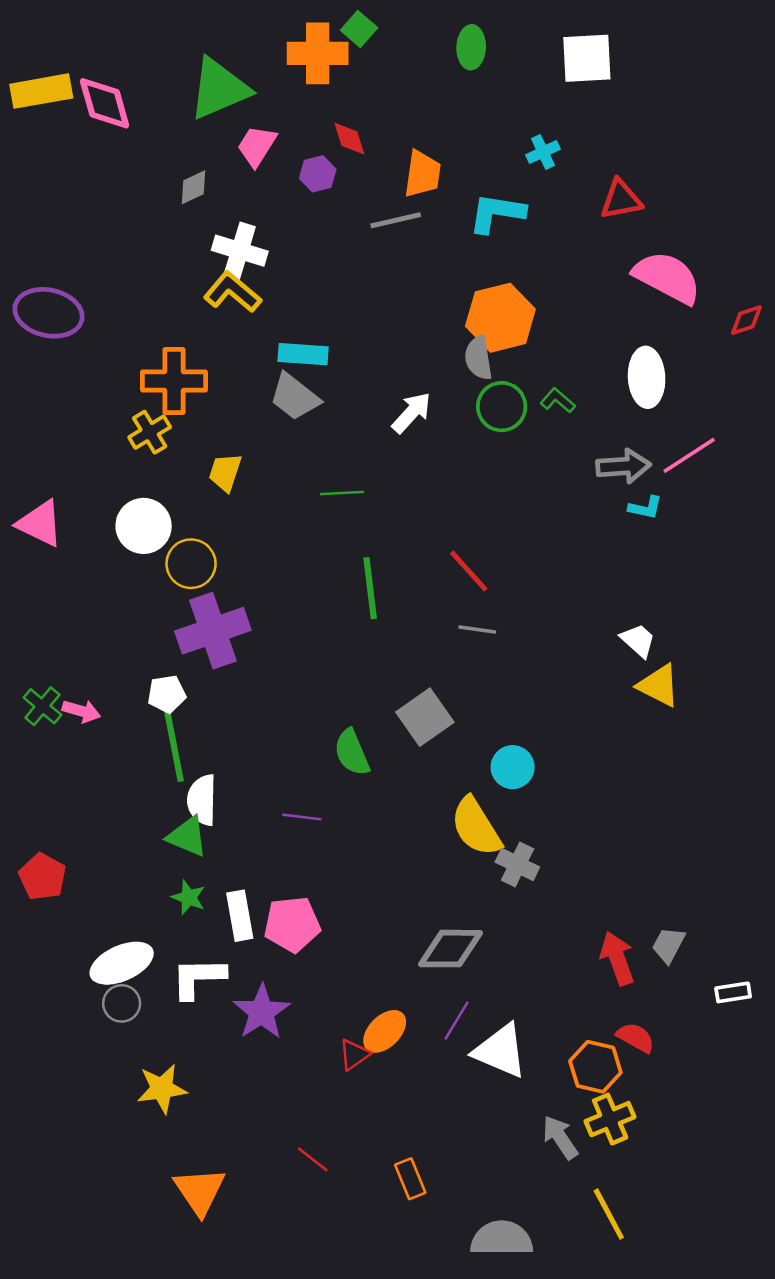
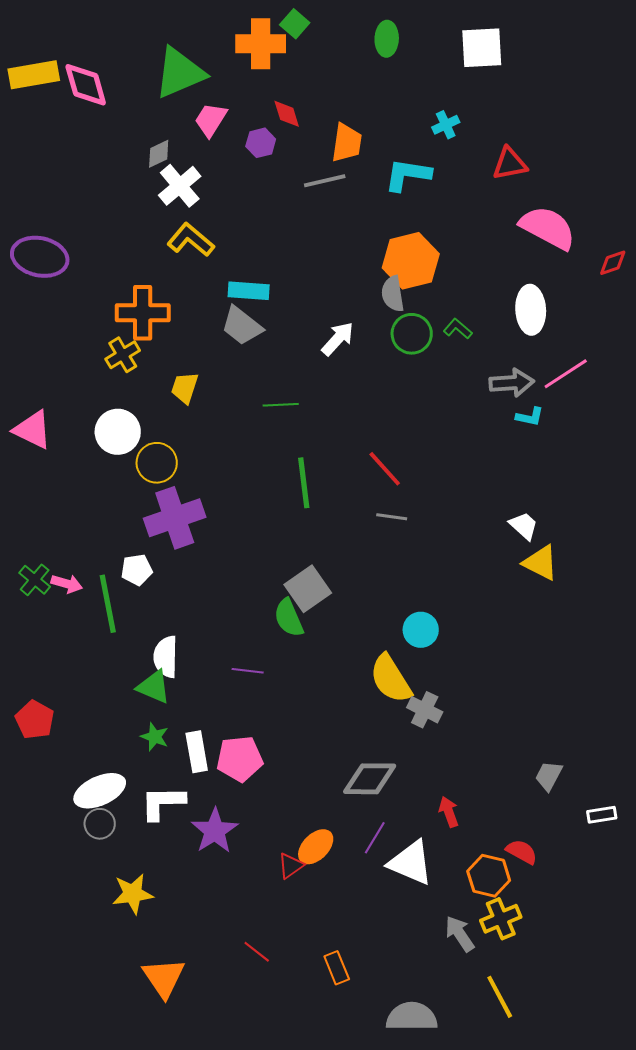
white cross: (240, 251) -> (180, 186), moved, turned 33
gray square: (425, 717) -> (308, 589), moved
green line: (174, 746) -> (108, 604), moved
red arrow: (617, 958) -> (449, 812), moved, size x0.7

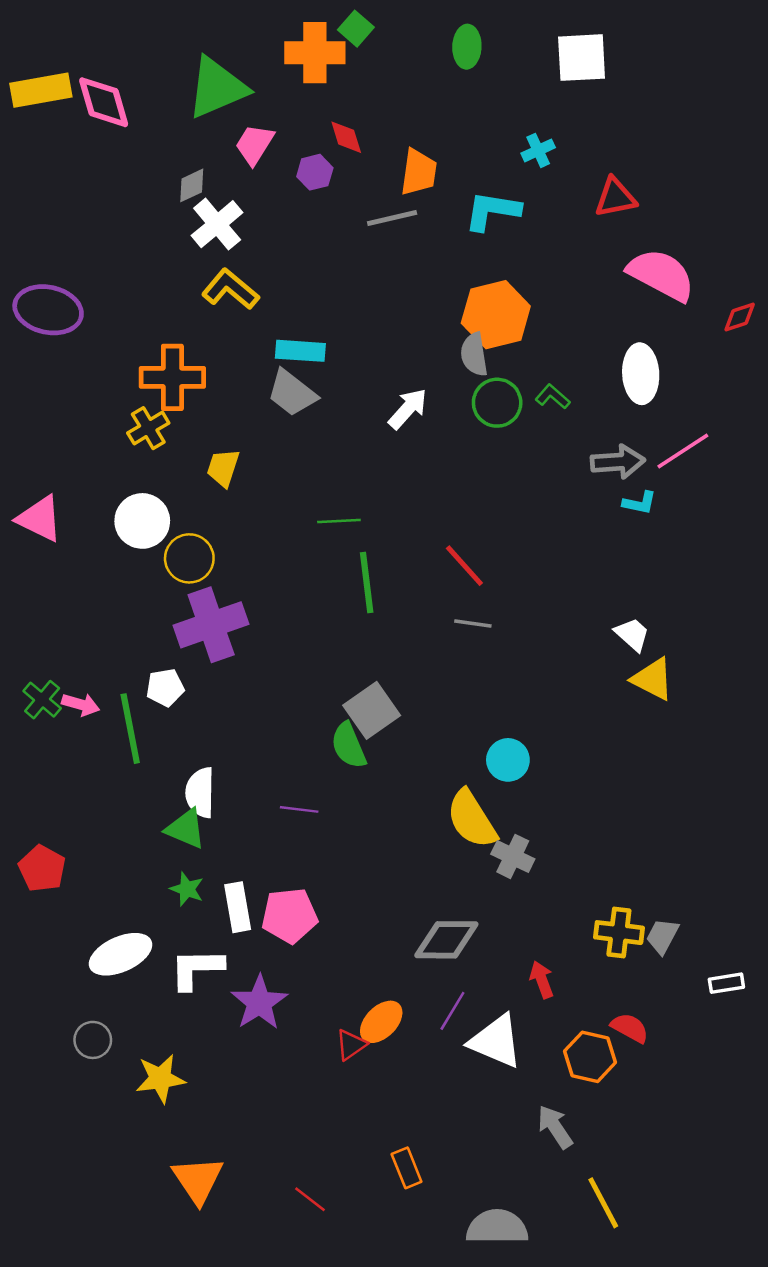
green line: (281, 405) -> (339, 521), moved
gray circle: (100, 824) -> (93, 1040), moved
yellow cross: (501, 919) -> (619, 933), moved, turned 30
red line: (257, 952) -> (310, 1199), moved

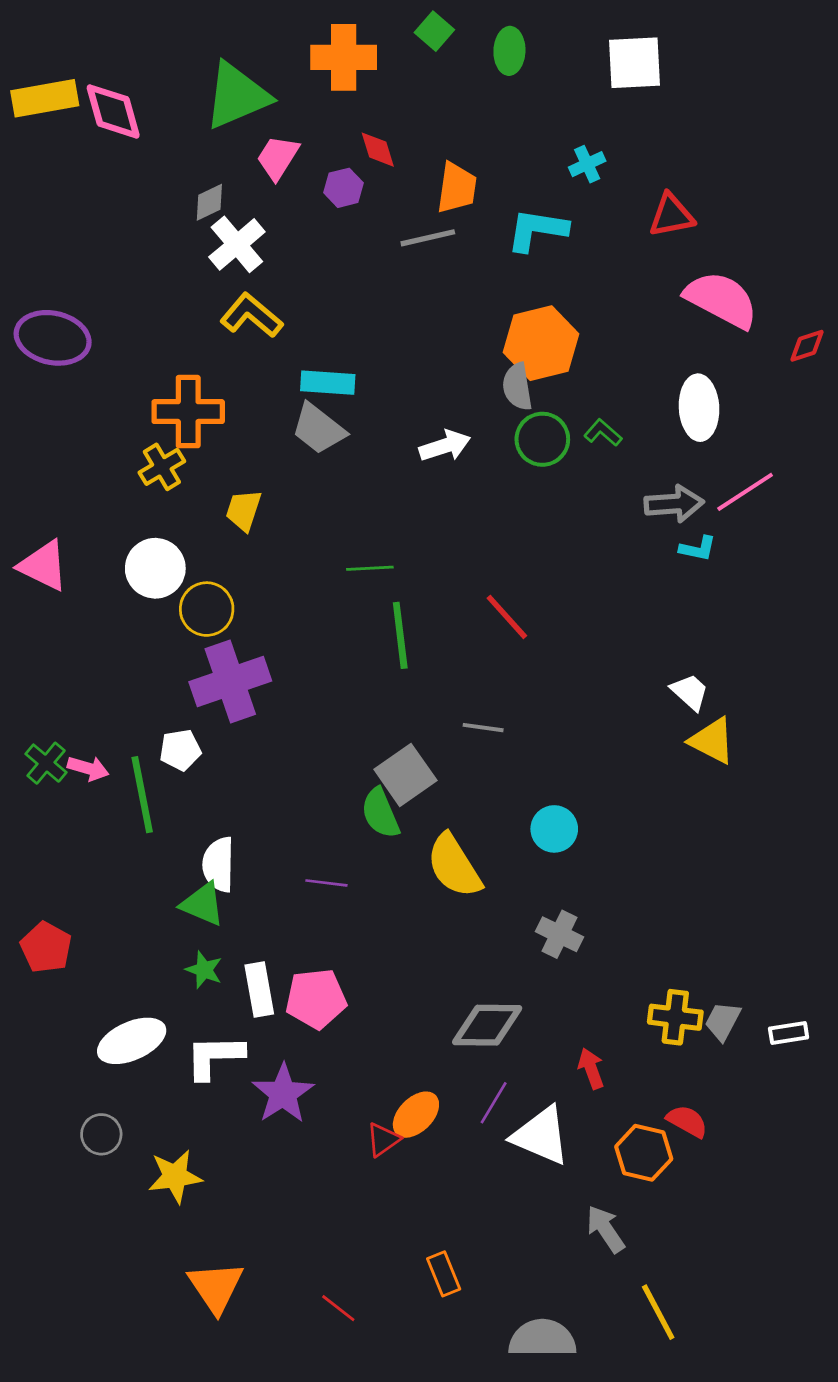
green square: (356, 29) -> (434, 31), moved
white arrow: (408, 409) -> (445, 446), turned 30
gray line: (473, 624) -> (483, 728), moved
yellow semicircle: (472, 819) -> (454, 866), moved
white rectangle: (726, 983) -> (789, 1033), moved

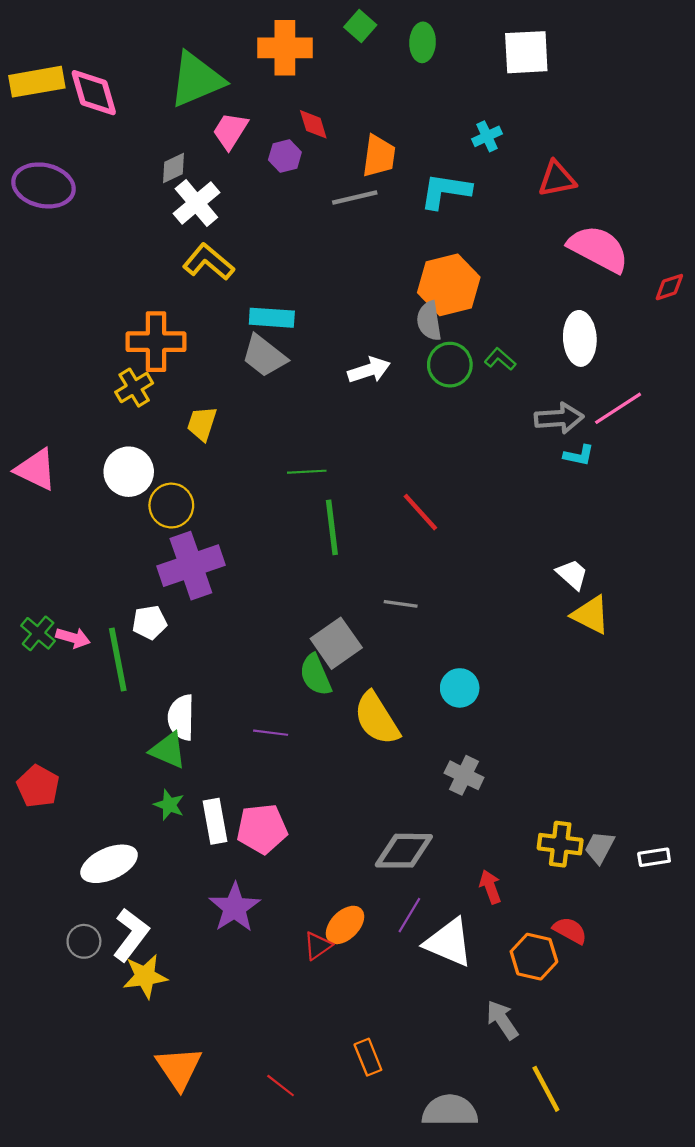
purple ellipse: (53, 338) -> (44, 185), moved
white L-shape: (215, 1057) -> (131, 935), moved, turned 128

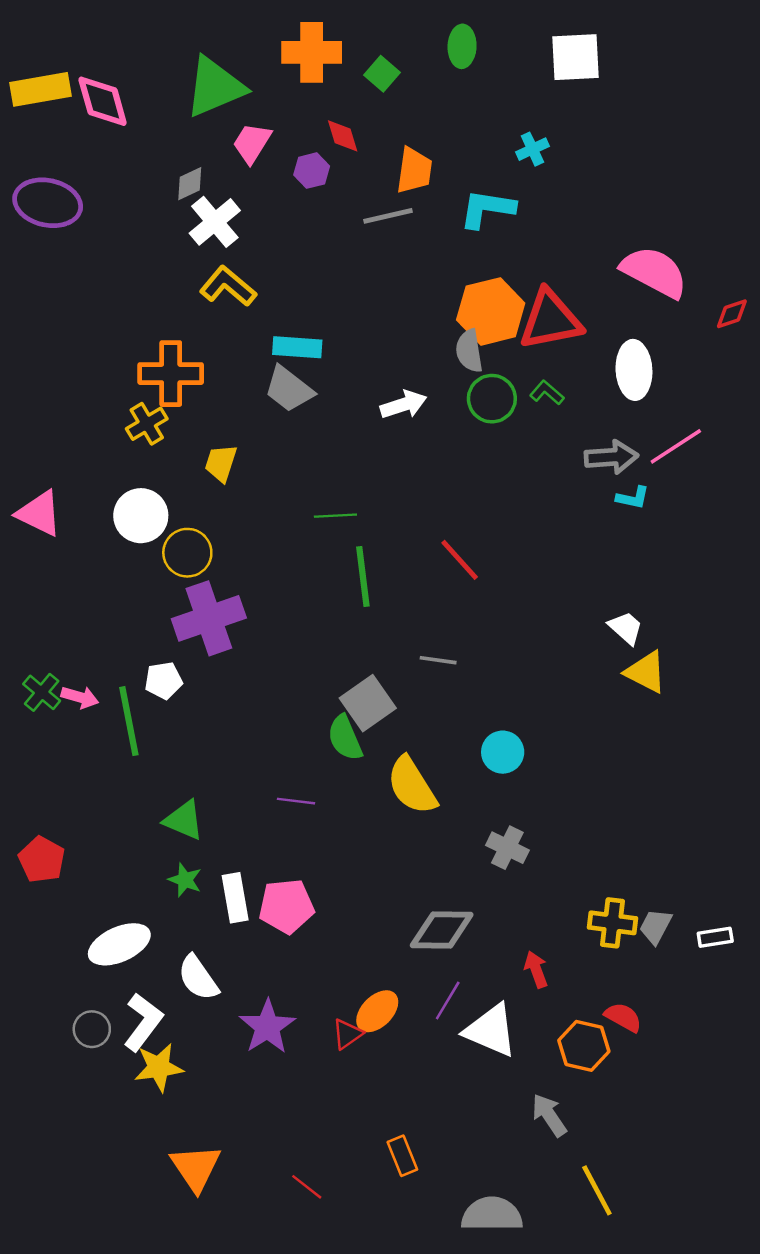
green square: (360, 26) -> (382, 74), moved
red triangle: (557, 179) -> (550, 320), moved, size x1.5
white semicircle: (181, 717) -> (198, 978), moved, turned -36
purple star: (235, 907) -> (267, 1027), moved

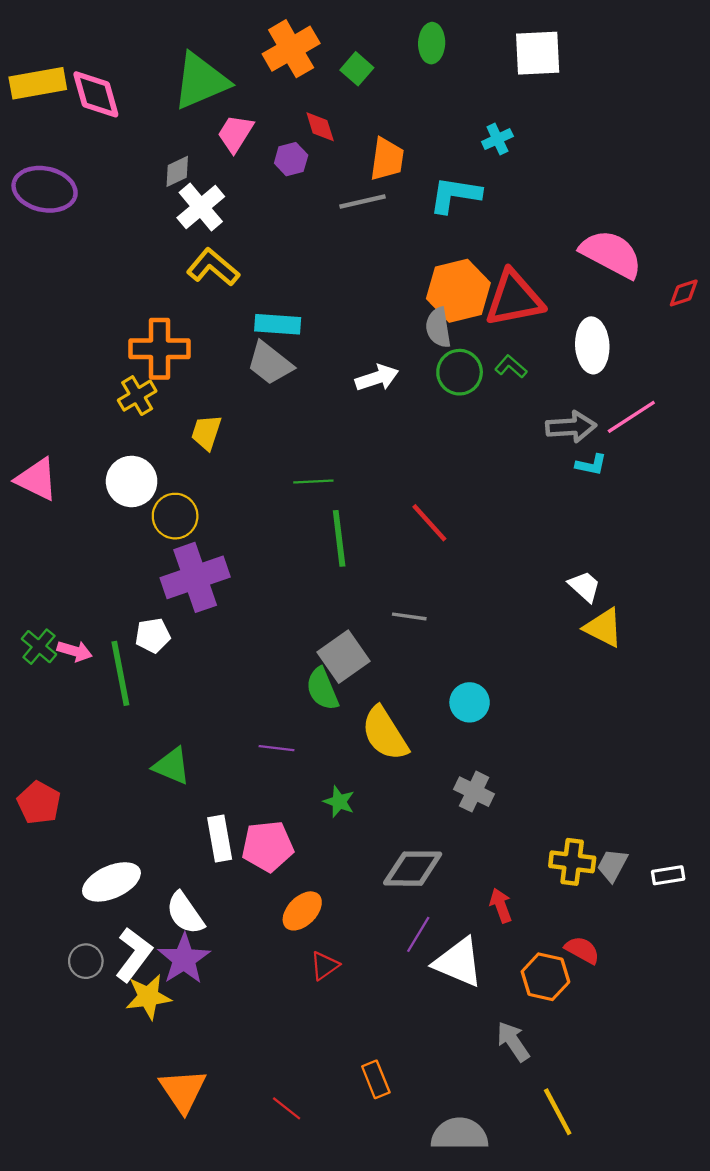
orange cross: (312, 52) -> (291, 49), turned -30
green star: (185, 880) -> (339, 802), moved
orange ellipse: (377, 1011) -> (302, 911), moved
purple star: (267, 1027) -> (184, 959), moved

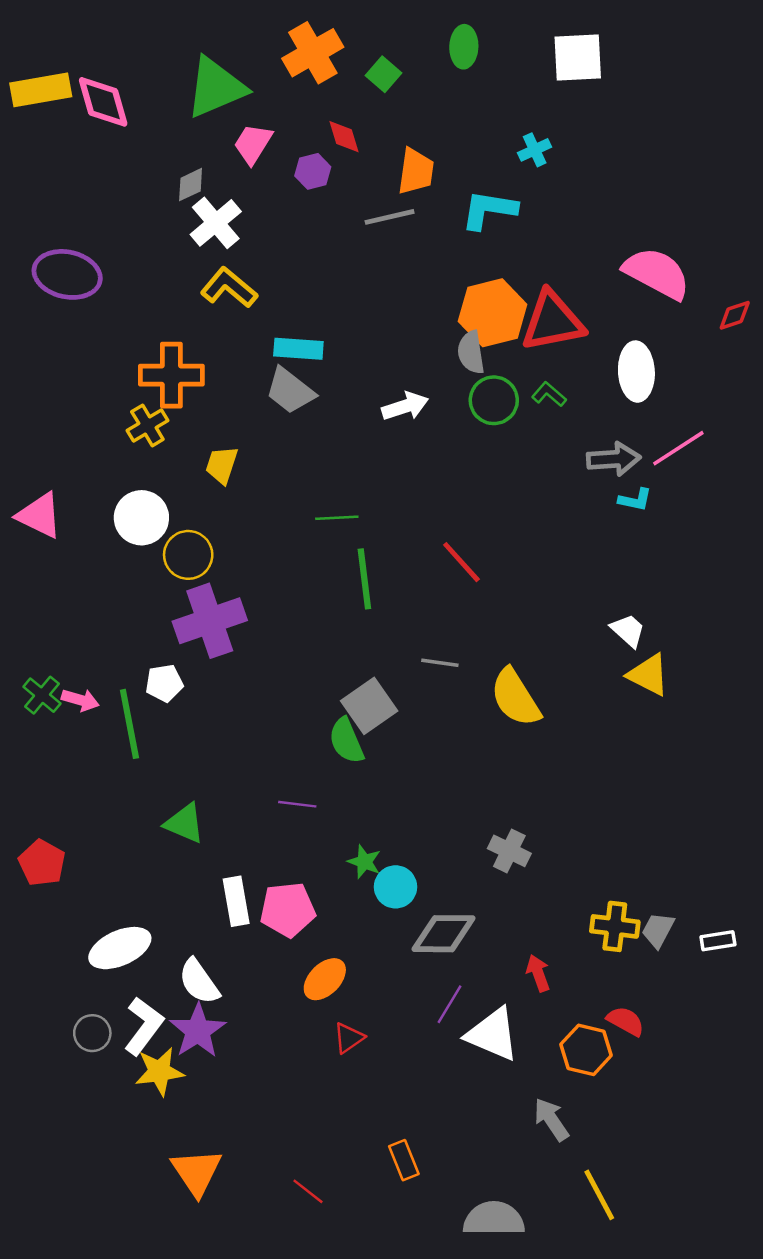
purple ellipse: (45, 189) -> (67, 274), moved
cyan circle: (470, 702) -> (396, 887), moved
yellow semicircle: (385, 734) -> (515, 698), moved

